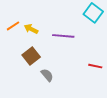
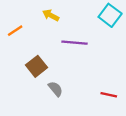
yellow arrow: (31, 29) -> (51, 15), moved
red line: (95, 66) -> (109, 95), moved

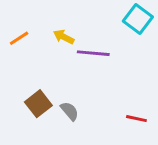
yellow arrow: (51, 15) -> (64, 37), moved
brown square: (36, 66) -> (38, 104), moved

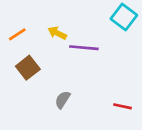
brown square: (38, 104) -> (28, 68), moved
gray semicircle: (70, 111) -> (63, 100), turned -108

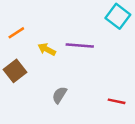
yellow arrow: (57, 33) -> (47, 49), moved
brown square: (28, 68) -> (15, 71), moved

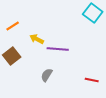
purple line: (80, 46) -> (58, 49), moved

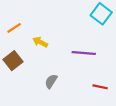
purple line: (58, 49) -> (84, 53), moved

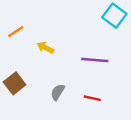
brown square: (13, 61) -> (15, 83), moved
red line: (100, 87) -> (92, 98), moved

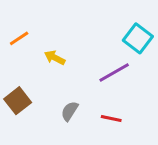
cyan square: (114, 16) -> (138, 38), moved
purple line: (95, 60) -> (114, 72), turned -35

